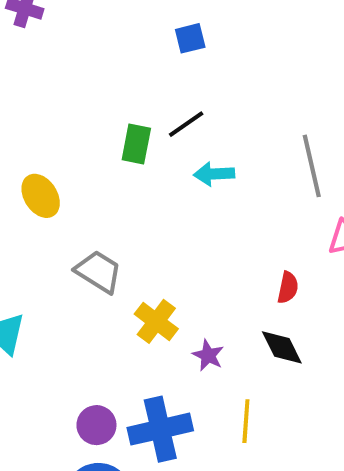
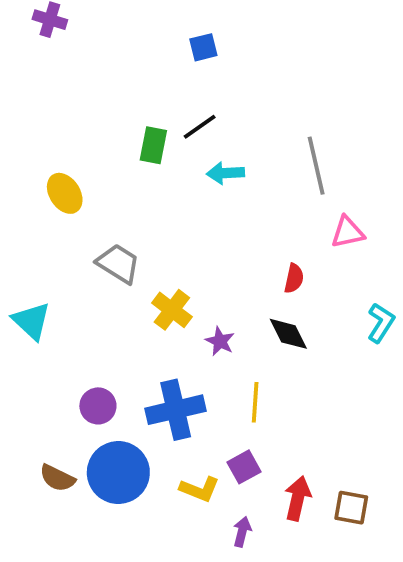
purple circle: (96, 425) -> (98, 406), moved

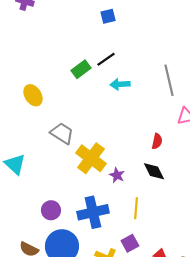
green rectangle: (153, 145) -> (81, 69), turned 42
yellow cross: (172, 310) -> (91, 158), size x1.4

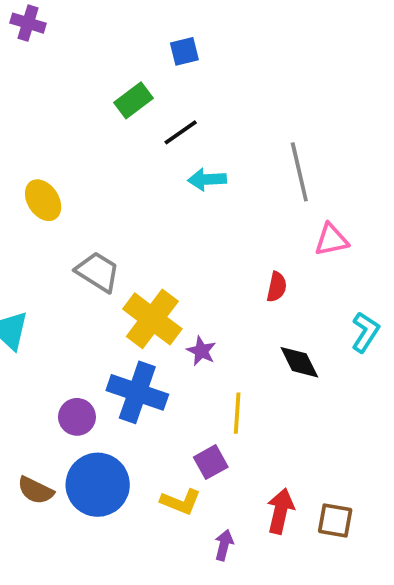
green rectangle: (81, 69) -> (134, 100), moved
black diamond: (154, 171) -> (299, 362), moved
blue cross: (93, 212) -> (137, 392), moved, turned 32
purple square: (130, 243) -> (211, 462), moved

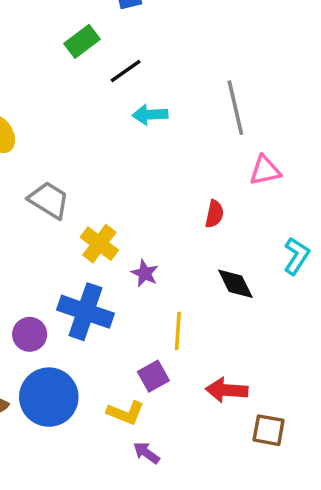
yellow cross: (152, 319) -> (99, 244), size x0.7
red arrow: (280, 511) -> (227, 390), moved, turned -99
purple arrow: (224, 545) -> (146, 453), moved, turned -68

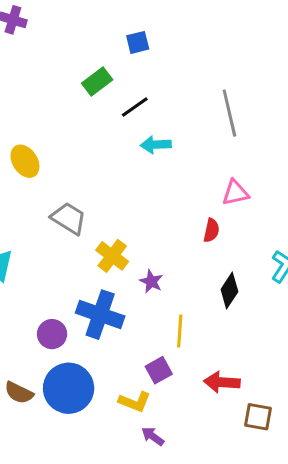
gray line: (235, 108) -> (229, 113), moved
pink triangle: (265, 170) -> (235, 193), moved
black diamond: (235, 284) -> (229, 290), turned 60

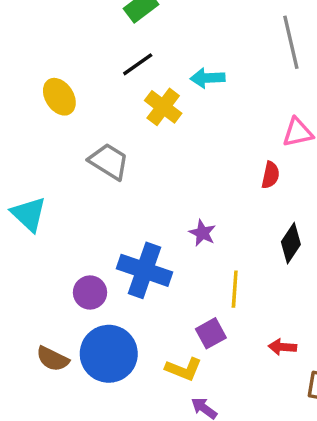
black line: (135, 107) -> (138, 64), moved
yellow cross: (112, 256) -> (163, 107), moved
red arrow: (222, 382) -> (282, 347), size x0.7

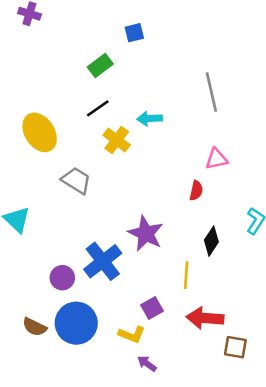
yellow ellipse: (59, 97) -> (40, 132), size x1.4
purple star: (202, 233) -> (146, 233), size x1.8
blue cross: (144, 270) -> (103, 261), turned 33
yellow line: (235, 289) -> (186, 275), moved
red arrow: (282, 347) -> (205, 318), size x1.8

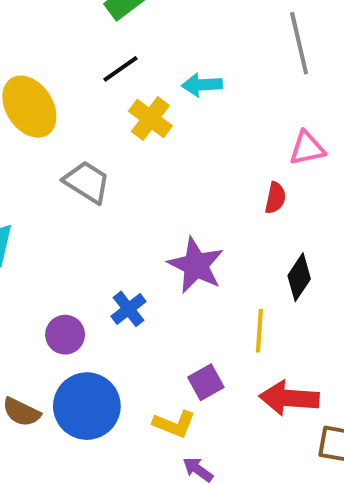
blue cross: (103, 261) -> (129, 309), size x0.6

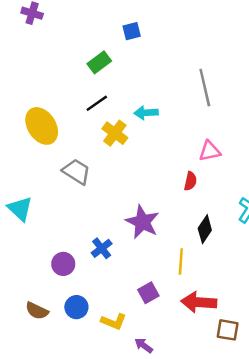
blue circle: (87, 406) -> (76, 307), size x0.6
yellow L-shape: (174, 424) -> (114, 322), moved

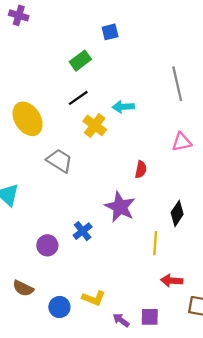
red semicircle: (190, 181) -> (141, 169), moved
purple square: (148, 293) -> (150, 317), moved, turned 30
red arrow: (199, 302) -> (172, 281), size x0.7
blue circle: (76, 307) -> (59, 307), moved

